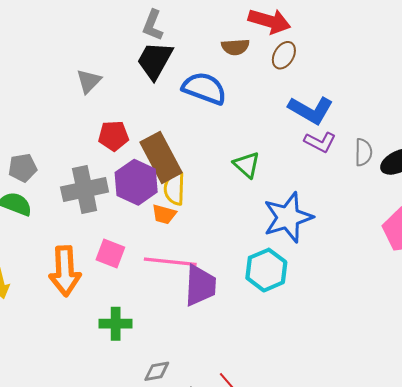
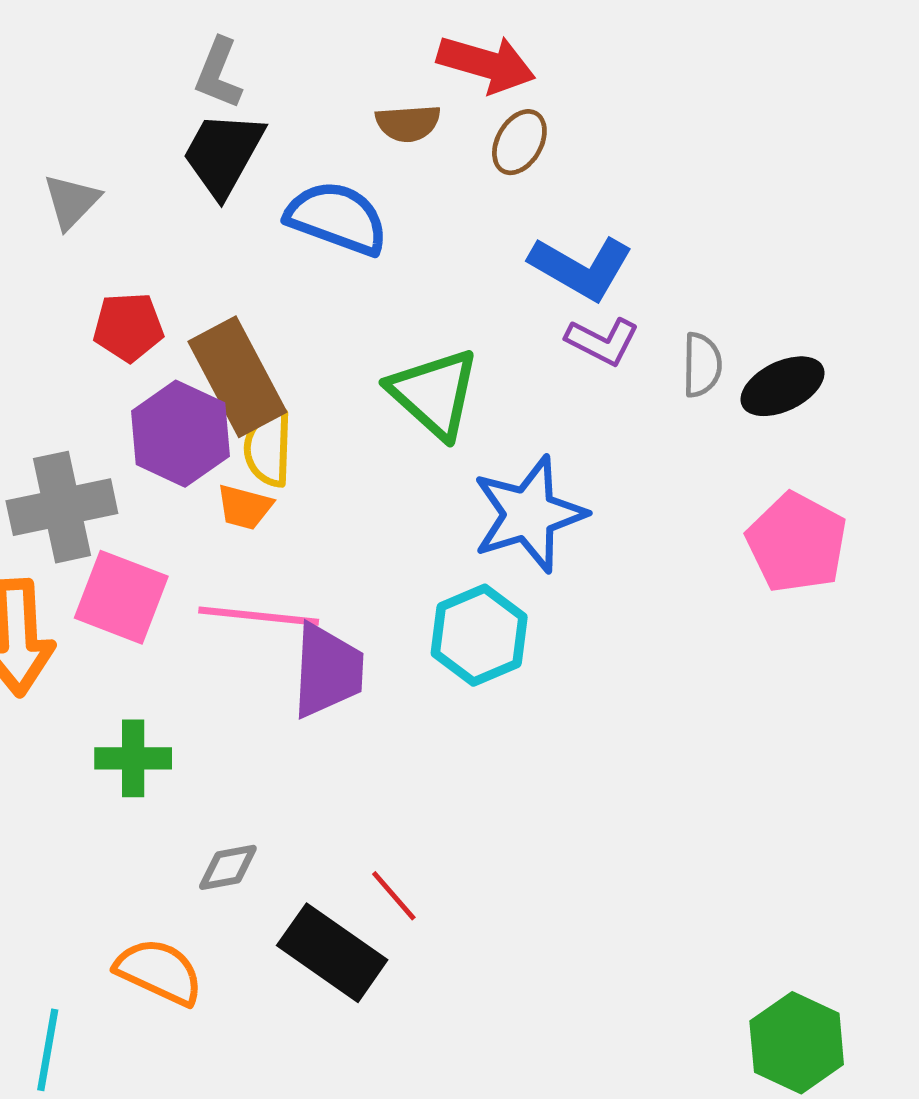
green triangle: (247, 165) -> (434, 393), size x1.5
gray cross: (85, 189) -> (62, 507), moved
pink square: (110, 253) -> (121, 597), size x1.4

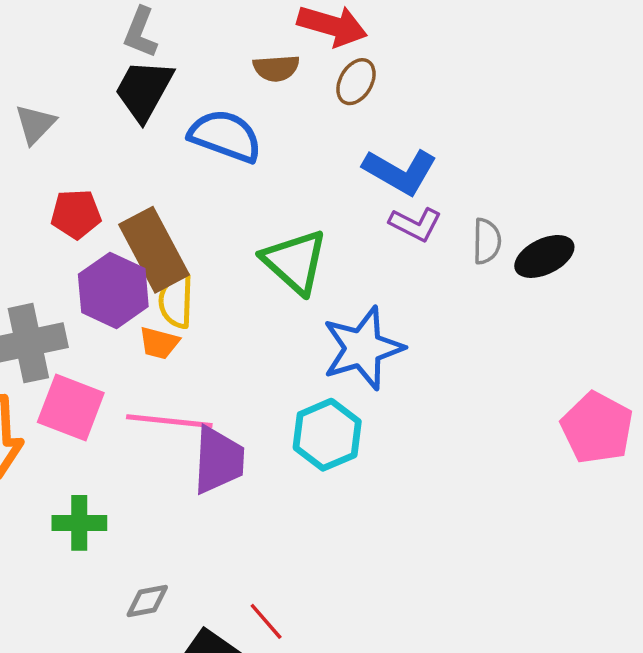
pink pentagon: (797, 543) -> (597, 428), moved

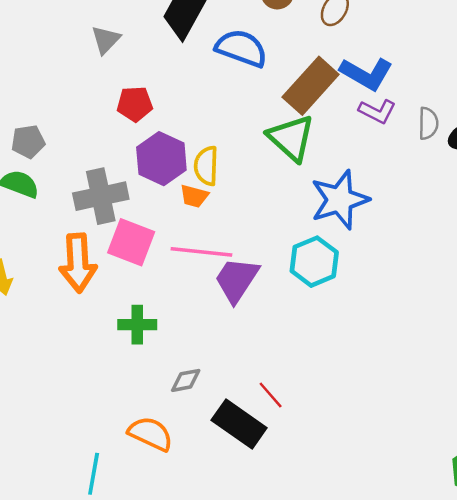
brown rectangle: (154, 250) -> (311, 86), moved, turned 70
purple trapezoid: (219, 460) -> (237, 280), turned -150

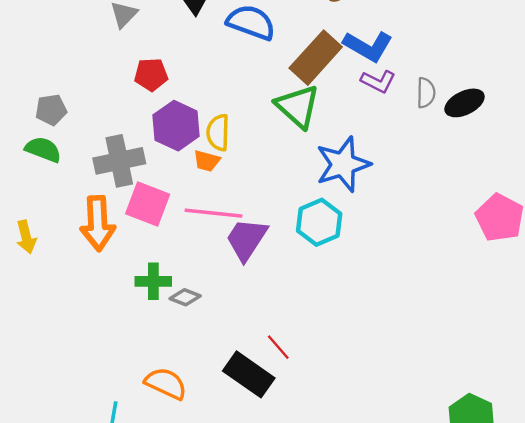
gray diamond: (186, 380) -> (185, 297), moved, turned 32

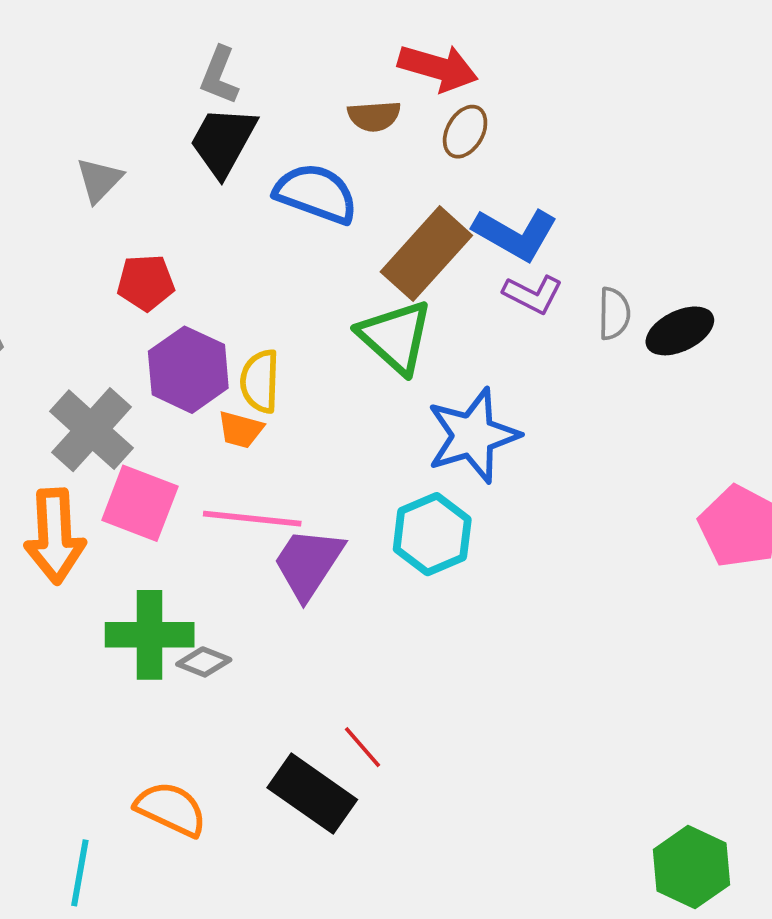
gray cross: (119, 161) -> (92, 430), turned -36
green cross: (153, 281) -> (150, 635), size x1.4

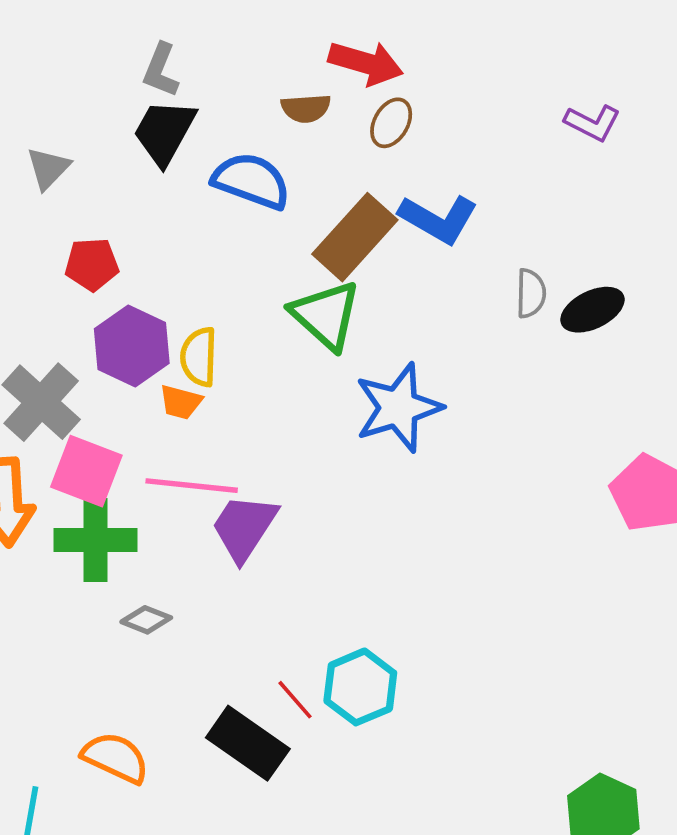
purple L-shape: (533, 294) -> (592, 123), moved
cyan hexagon: (432, 534) -> (360, 687), moved
green cross: (150, 635) -> (95, 540), moved

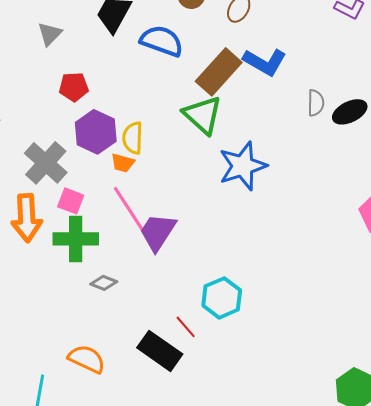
pink square: (86, 471) -> (71, 201), size x0.7
pink line: (192, 486) -> (129, 209), turned 51
cyan hexagon: (360, 687) -> (222, 298), moved

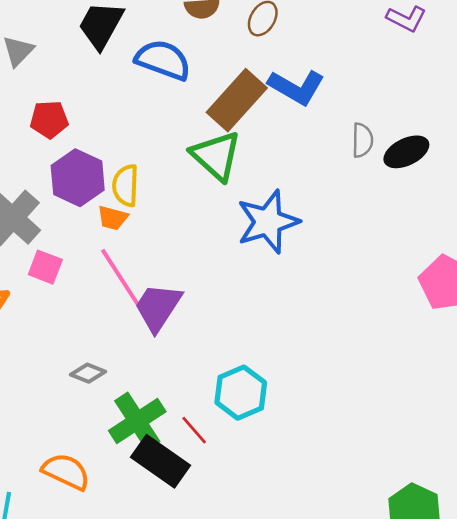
green cross: (76, 239) -> (137, 421), moved, turned -33

